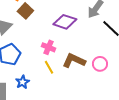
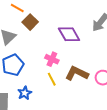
purple diamond: (65, 22) -> (69, 34), turned 40

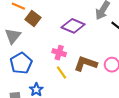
purple diamond: (69, 34) -> (73, 26), turned -30

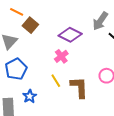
pink cross: (59, 53) -> (61, 56), moved, turned 32
brown L-shape: (86, 64) -> (79, 87), moved, turned 65

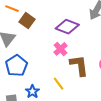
yellow line: (56, 81) -> (59, 84), moved
brown L-shape: (79, 87) -> (79, 65), moved

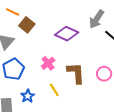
pink cross: (60, 49) -> (48, 63), moved

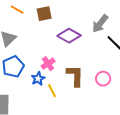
brown square: (27, 25) -> (44, 14), moved, turned 35
blue star: (28, 96) -> (38, 79), moved

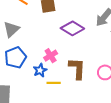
yellow line: (52, 91) -> (54, 83), turned -64

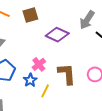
yellow line: (54, 83) -> (45, 91), turned -56

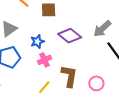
blue star: (30, 80) -> (37, 41), moved

